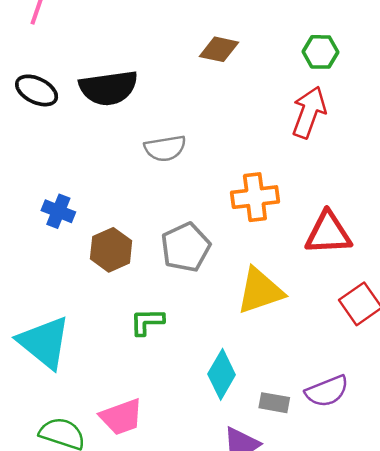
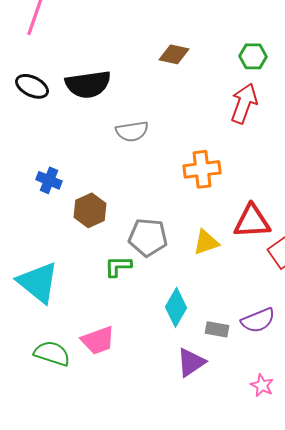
red triangle: (328, 233) -> (252, 221), moved
gray pentagon: (186, 247) -> (148, 237), moved, turned 30
yellow triangle: (260, 291) -> (206, 242), size x0.7

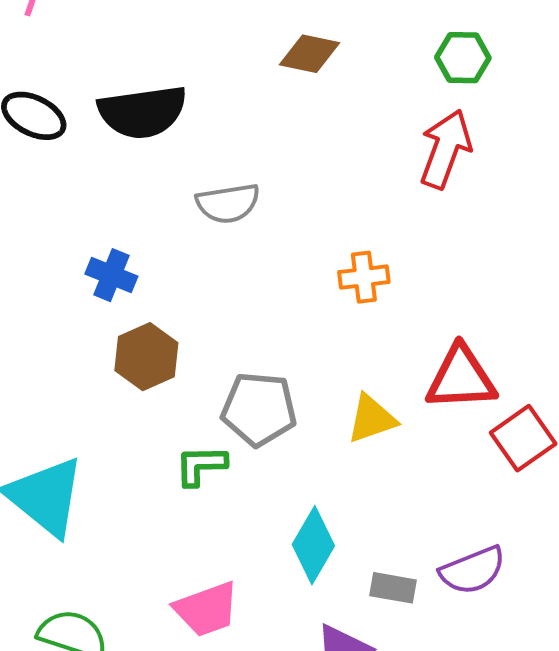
orange cross: (202, 169) -> (364, 277), size x0.7
blue cross: (49, 180) -> (111, 275), moved
pink trapezoid: (98, 340) -> (207, 609), moved

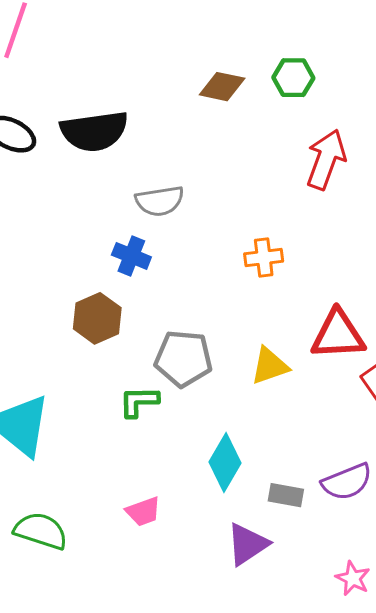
green hexagon: (463, 58) -> (293, 78), moved
blue cross: (111, 275) -> (131, 256), moved
pink trapezoid: (207, 609) -> (143, 512), size x0.7

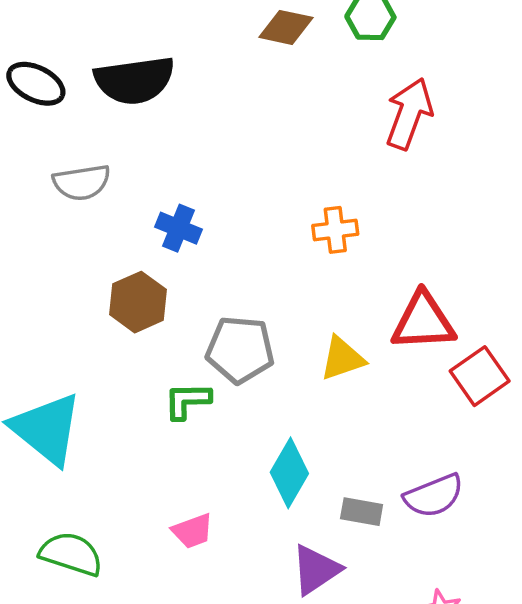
gray semicircle: (160, 201) -> (82, 182), moved

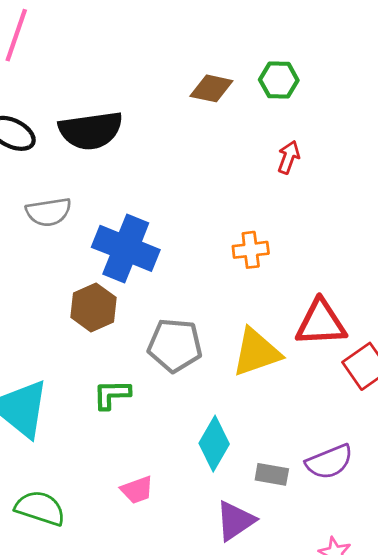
red arrow: (409, 114) -> (289, 157), moved, size x0.6
blue cross: (178, 228) -> (126, 248), size x1.8
yellow triangle: (342, 358) -> (256, 352), size x1.4
green L-shape: (187, 401) -> (112, 394), moved

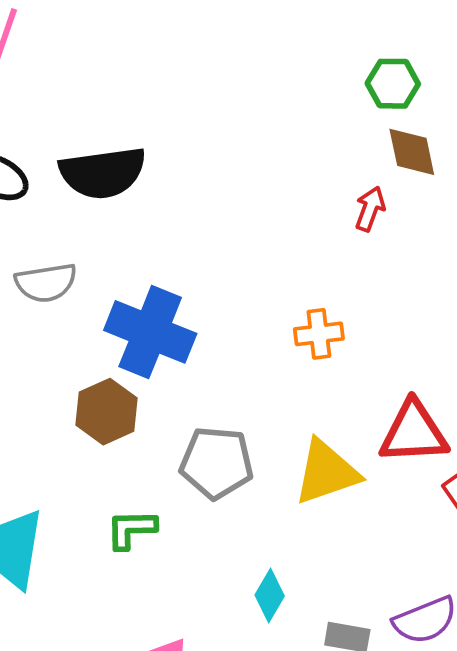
green hexagon: (279, 80) -> (393, 84), moved
brown diamond: (211, 88) -> (412, 152), moved, turned 66
cyan diamond: (214, 444) -> (270, 595), size x0.7

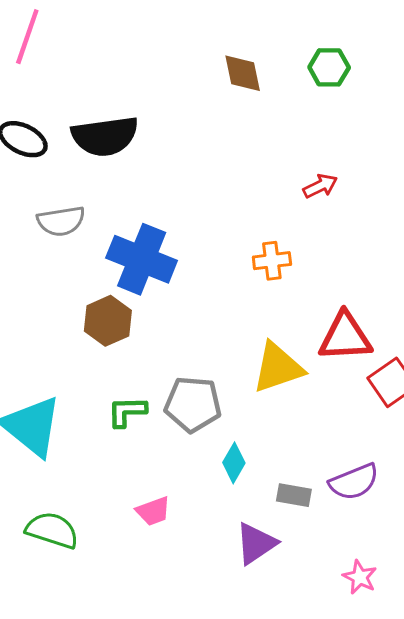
brown diamond: (412, 152) -> (243, 73), moved
red arrow: (370, 209) -> (320, 186), moved, turned 44
gray pentagon: (217, 463) -> (193, 404), moved

